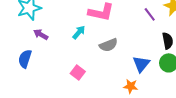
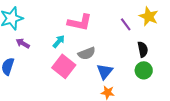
blue triangle: (141, 64) -> (105, 71), moved
pink square: (78, 72) -> (64, 66), moved, size x1.6

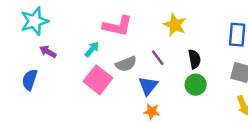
yellow star: (149, 16) -> (175, 25), moved
purple line: (126, 24) -> (158, 58), moved

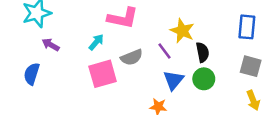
yellow star: (175, 25) -> (182, 31), moved
pink square: (98, 80) -> (103, 74), turned 36
blue triangle: (148, 86) -> (173, 80), moved

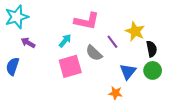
purple line: (165, 51) -> (112, 42), moved
gray semicircle: (132, 57) -> (94, 53), turned 66

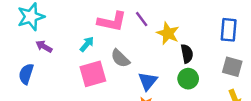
purple line: (112, 42) -> (142, 19), moved
blue triangle: (128, 72) -> (148, 81), moved

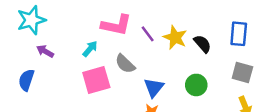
purple line: (142, 19) -> (148, 34), moved
black semicircle: (187, 54) -> (202, 44), moved, turned -30

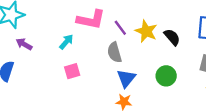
gray semicircle: (125, 64) -> (114, 52), moved, turned 30
pink square: (96, 80) -> (72, 71), size x0.6

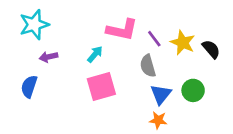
purple arrow: (24, 44) -> (48, 57), turned -42
pink square: (72, 71) -> (101, 87), size x1.6
green circle: (166, 76) -> (193, 90), moved

